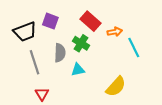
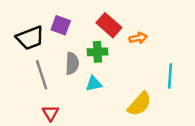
green cross: (81, 43) -> (98, 52), turned -35
cyan line: (134, 47) -> (170, 76), moved, turned 30

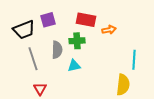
purple square: (61, 25) -> (48, 20), turned -35
red rectangle: (109, 25) -> (86, 20), turned -30
yellow semicircle: (139, 104) -> (123, 85), moved, turned -35

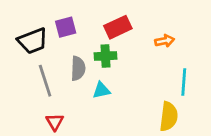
red rectangle: (86, 20) -> (118, 27), turned -36
orange arrow: (109, 30) -> (165, 41), moved

